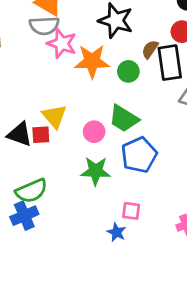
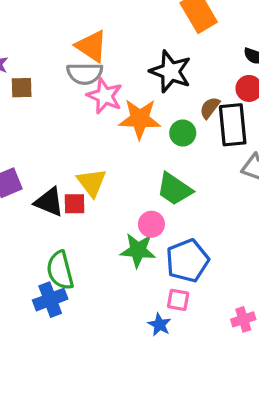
pink circle: (94, 132) -> (151, 224), moved
blue pentagon: (139, 155) -> (187, 261), moved
green semicircle: (31, 191) -> (60, 270), turned 96

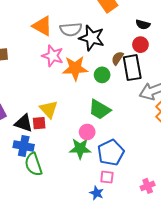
gray semicircle: (85, 74) -> (71, 29), moved
blue cross: (50, 300) -> (24, 146), moved, turned 36

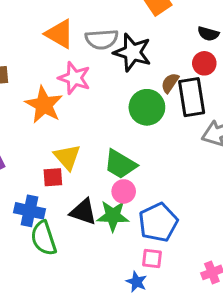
orange star: (75, 68) -> (44, 105), moved, turned 30
green circle: (102, 75) -> (147, 107), size x1.5
green trapezoid: (100, 109) -> (120, 164), moved
black triangle: (24, 123) -> (83, 212), moved

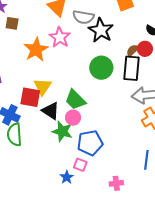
brown semicircle: (170, 83) -> (133, 50), moved
red square: (53, 177) -> (30, 97), size x1.5
black triangle: (83, 212) -> (51, 111), moved

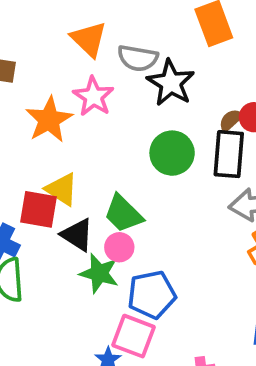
yellow triangle: (43, 87) -> (62, 189), turned -30
pink square: (80, 165) -> (133, 336), size x1.6

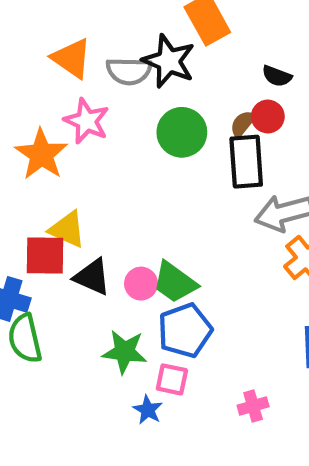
black star: (171, 83) -> (169, 61), moved
green circle: (172, 153) -> (182, 132), moved
green trapezoid: (123, 214) -> (175, 282), moved
green star: (99, 273) -> (125, 352), moved
pink square: (133, 336) -> (172, 379), size x0.7

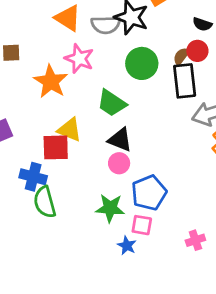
black triangle: (92, 277) -> (120, 140), moved
green trapezoid: (175, 282) -> (112, 103), moved

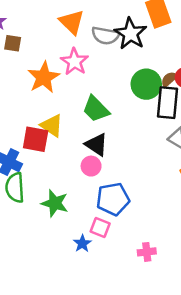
green circle: (142, 63) -> (146, 84), moved
green star: (110, 208) -> (55, 203), moved

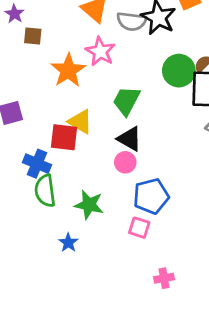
green trapezoid: (96, 109) -> (126, 101), turned 76
blue star: (82, 244) -> (68, 243), moved
pink cross: (147, 252) -> (164, 278), moved

